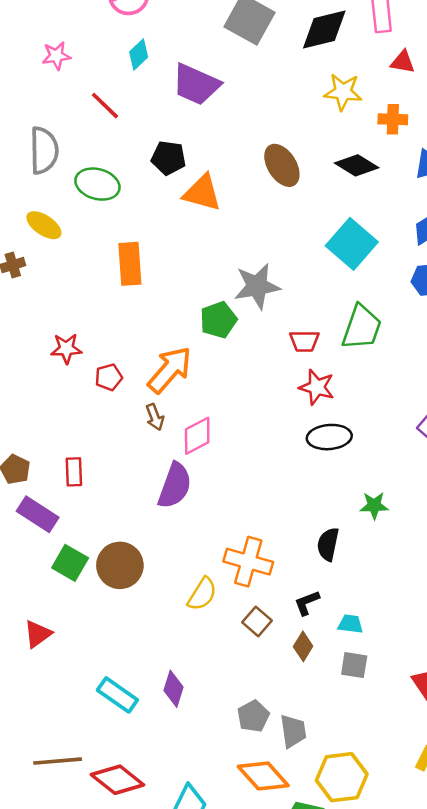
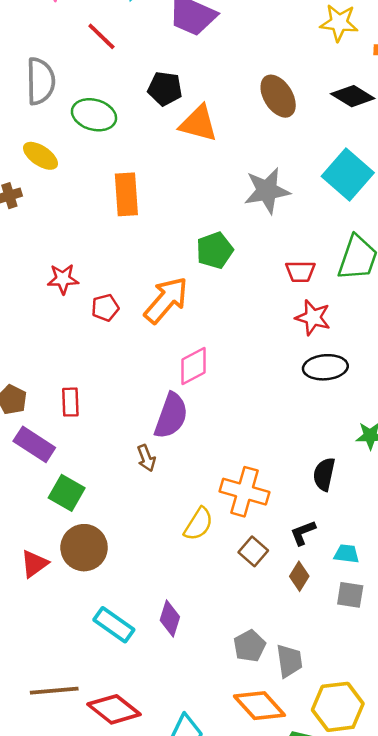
gray star: (257, 286) -> (267, 191), moved
brown arrow: (155, 417) -> (146, 458), moved
brown circle: (120, 565) -> (84, 548), moved

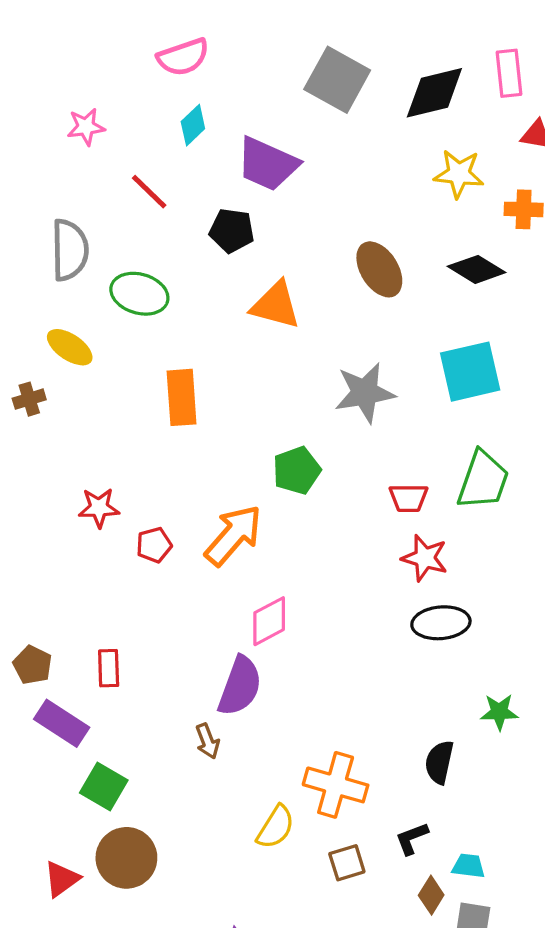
black pentagon: (165, 89) -> (232, 230), moved
cyan square: (348, 174) -> (470, 372), turned 36
brown square: (253, 551) -> (347, 863), turned 32
brown diamond: (299, 576) -> (431, 895), moved

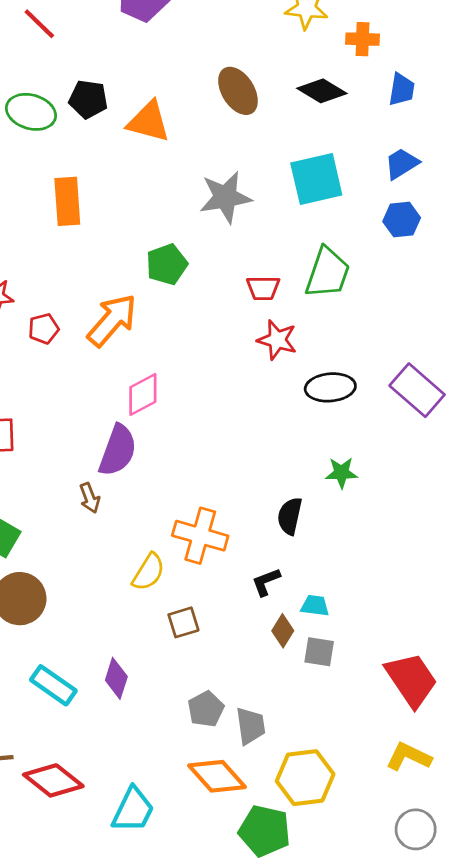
black pentagon: (232, 230) -> (88, 99), moved
black ellipse: (441, 623) -> (330, 387), moved
brown square: (347, 863) -> (183, 622), moved

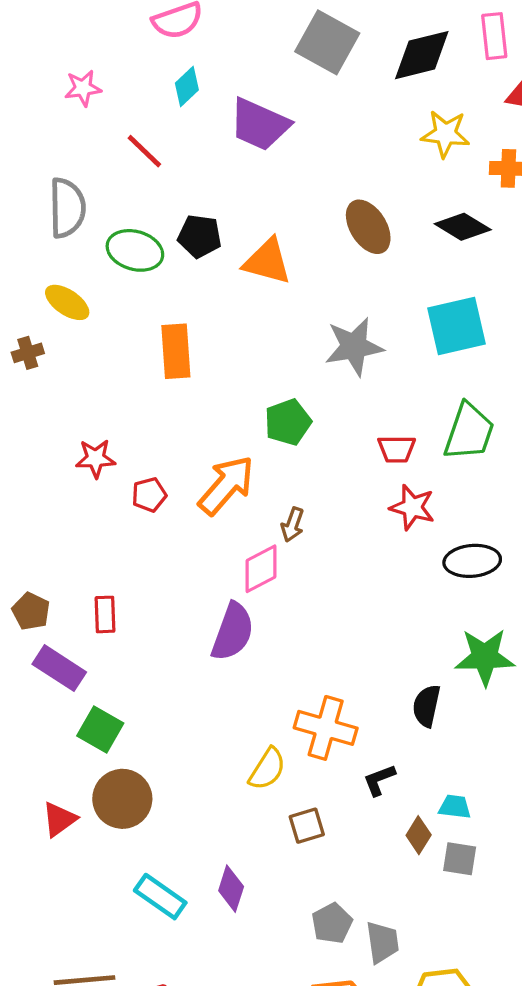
green star: (341, 473) -> (485, 657), size x1.6
brown arrow: (90, 498) -> (293, 525), moved, turned 40
black L-shape: (266, 582) -> (379, 780), moved

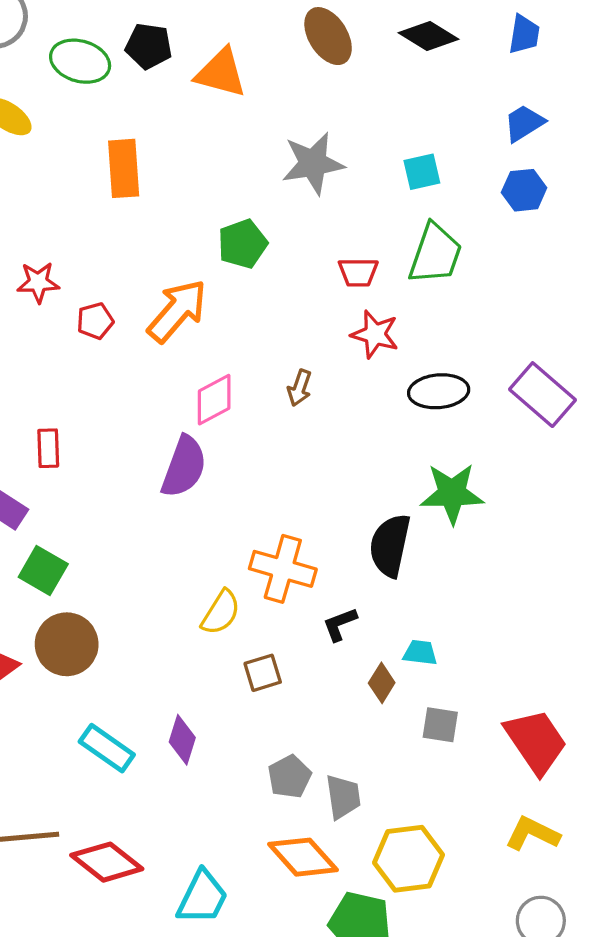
cyan square: (456, 326) -> (422, 172), moved, size x0.6
brown arrow: (293, 525) -> (300, 388), moved
black semicircle: (426, 706) -> (390, 545), size x1.4
gray square: (460, 859) -> (440, 725), moved

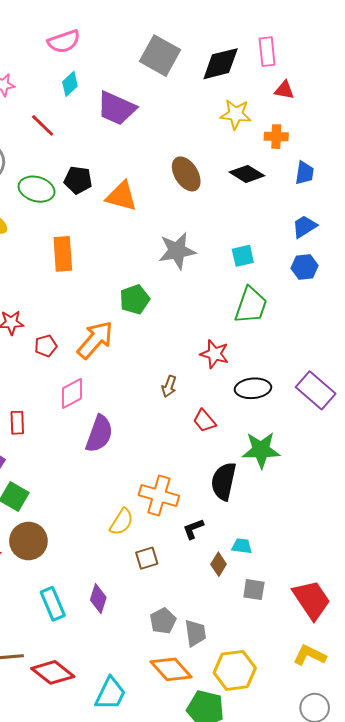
red trapezoid: (358, 272) -> (204, 421), moved, turned 50
pink diamond: (214, 400) -> (72, 393), moved
cyan rectangle: (107, 748) -> (53, 604), turned 32

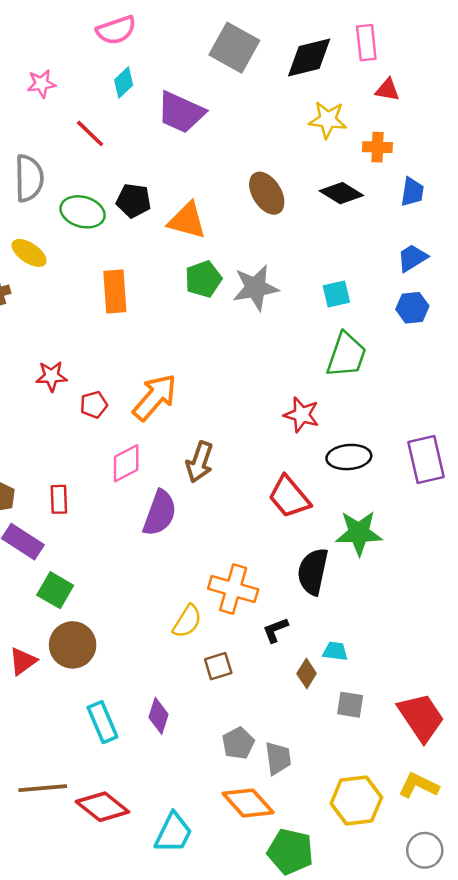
green pentagon: (135, 299) -> (203, 279), moved
brown arrow: (169, 386) -> (200, 462), moved, size x1.5
purple rectangle: (316, 390) -> (426, 460), turned 36
red trapezoid: (204, 421) -> (289, 497), size x1.5
yellow hexagon: (235, 670) -> (356, 800), moved

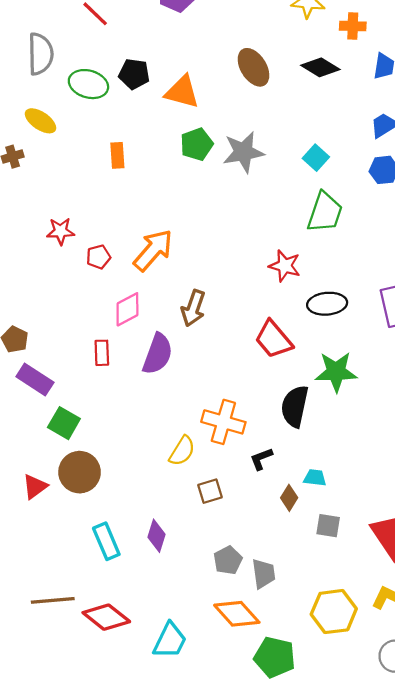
orange rectangle: (115, 291) -> (117, 155), size x0.7
cyan square: (336, 294) -> (316, 158), turned -35
red rectangle: (59, 499) -> (102, 353), moved

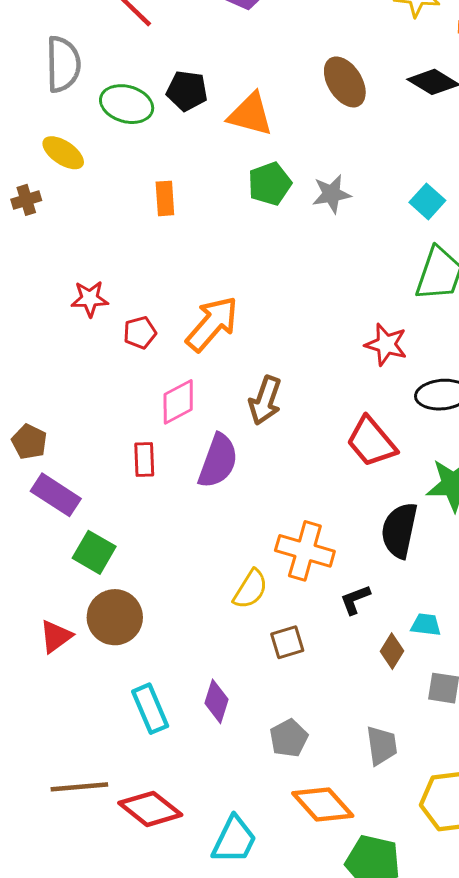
gray star: (243, 152) -> (332, 194), size x0.7
gray pentagon: (228, 560) -> (289, 738), moved
gray trapezoid: (264, 574) -> (382, 746), moved

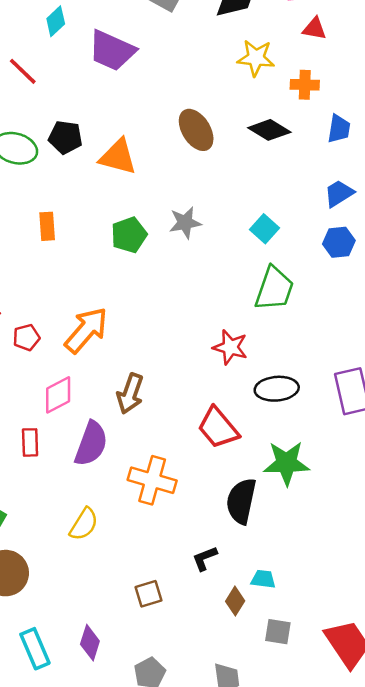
green pentagon: (270, 184) -> (129, 235), moved
orange cross: (305, 551) -> (152, 480), moved
yellow semicircle: (250, 589) -> (84, 524), moved

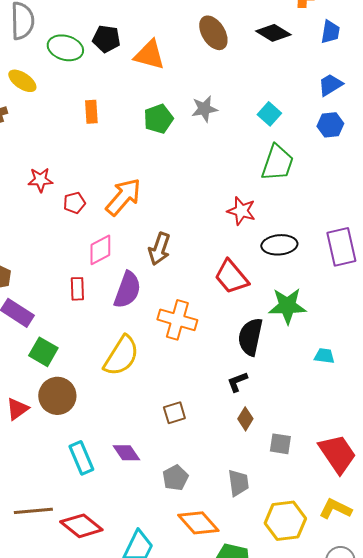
yellow semicircle: (84, 524) -> (121, 356), size x1.5
black L-shape: (205, 558) -> (237, 382), moved
cyan trapezoid: (263, 579) -> (324, 356), moved
purple diamond: (90, 643) -> (126, 453), turned -52

